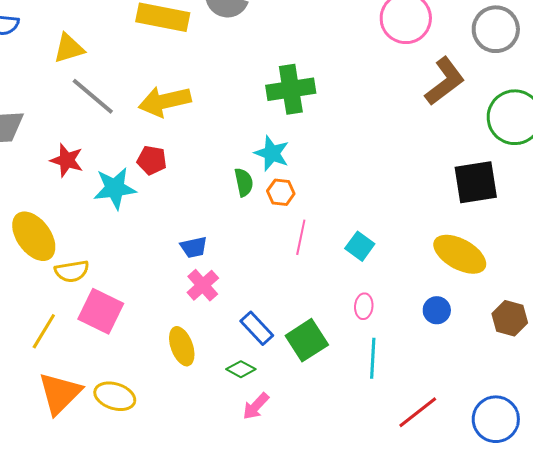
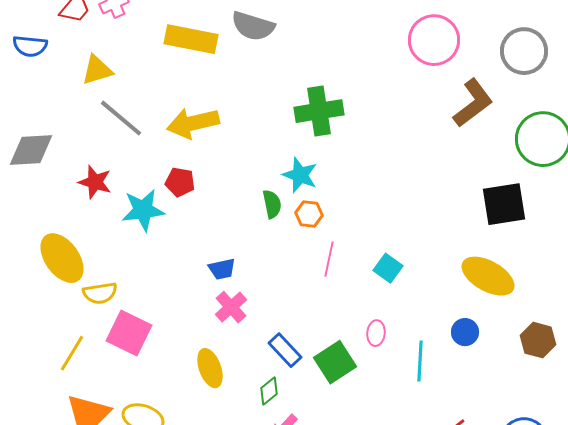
pink ellipse: (364, 306) -> (376, 333), moved
cyan line: (373, 358) -> (420, 361), moved
green diamond: (241, 369) -> (269, 391), turned -68

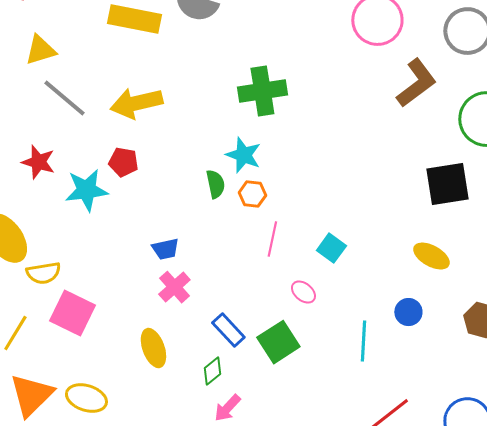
yellow ellipse: (488, 276) -> (431, 256), size x0.7
pink ellipse: (376, 333) -> (303, 292), moved, turned -55

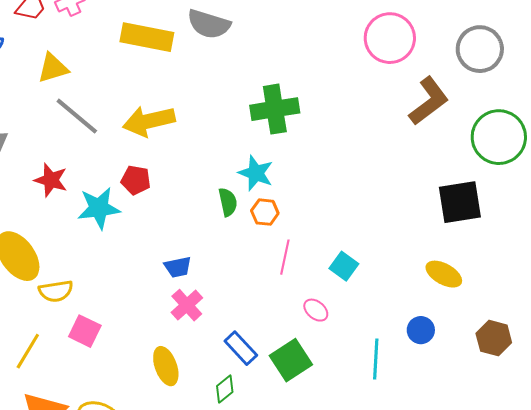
pink square: (72, 313) -> (85, 331), size x0.7

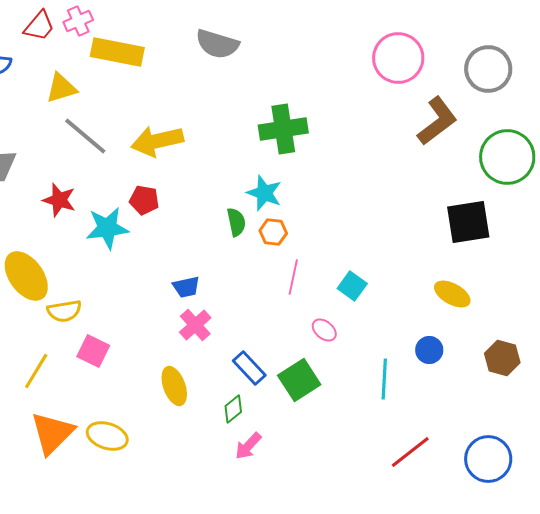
yellow rectangle: (147, 37) -> (117, 52), moved

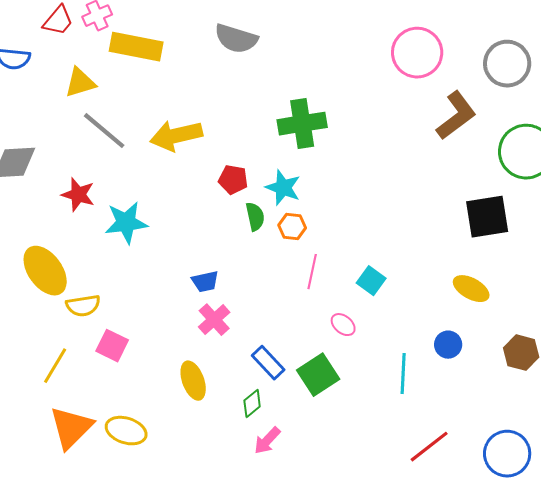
red pentagon: (144, 200) -> (233, 180), moved

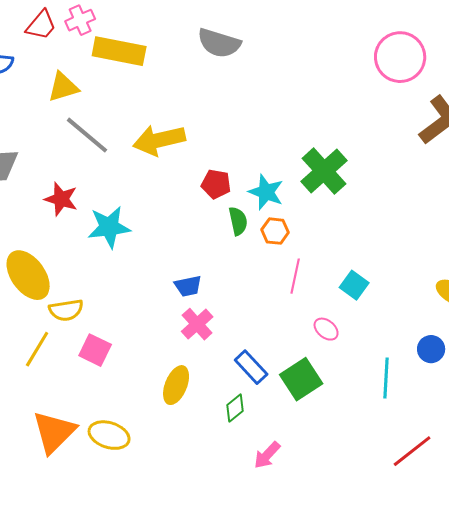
green cross: (302, 124) -> (324, 171), moved, turned -33
yellow line: (55, 366) -> (37, 349), moved
yellow ellipse: (193, 381) -> (176, 385), turned 42
pink arrow: (267, 441) -> (267, 455), moved

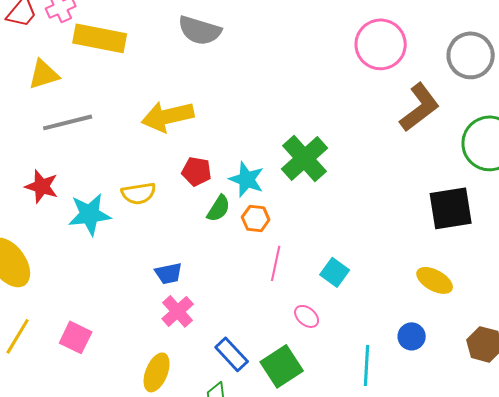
gray line: (87, 135) -> (68, 122), turned -54
yellow arrow: (159, 140) -> (168, 116), moved
green semicircle: (238, 221) -> (219, 208), turned 44
yellow semicircle: (66, 310) -> (139, 193), moved

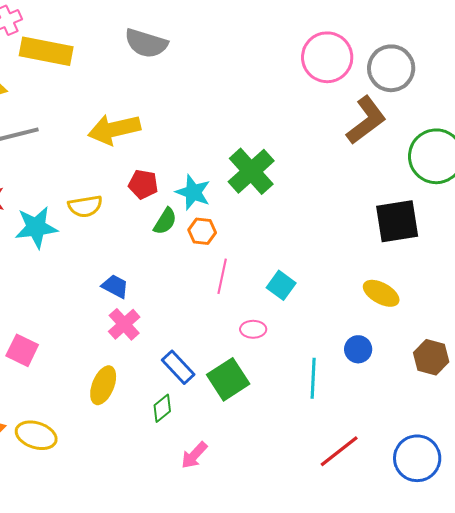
gray circle: (471, 55) -> (391, 68), moved
blue trapezoid: (169, 273) -> (115, 286), turned -140
pink ellipse: (307, 316) -> (253, 329), turned -40

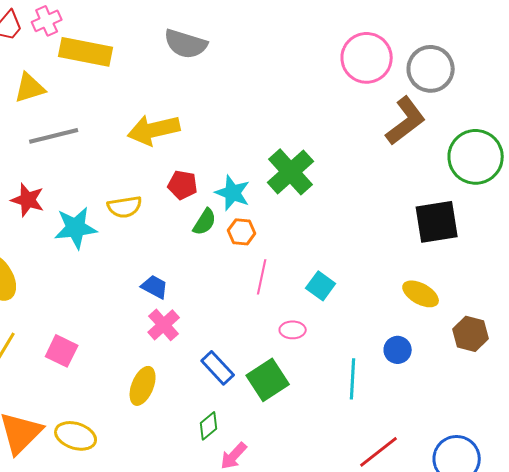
brown hexagon: (431, 357) -> (471, 334), moved
green diamond: (162, 408) -> (209, 426), moved

